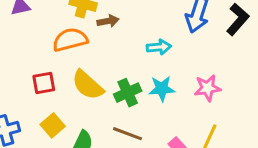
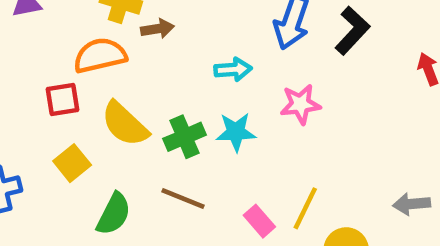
red square: (44, 83) -> (62, 99), moved
pink star: (208, 88) -> (300, 104), moved
yellow square: (53, 125) -> (72, 163), moved

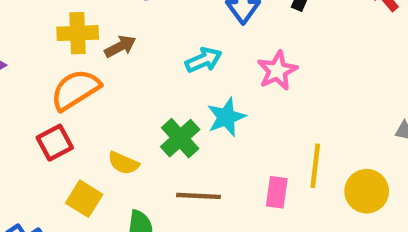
yellow semicircle: (125, 124) -> (123, 163), moved, size x0.6
pink rectangle: (259, 221) -> (277, 192), turned 68

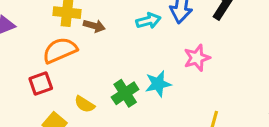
brown arrow: (120, 46) -> (94, 26), turned 35
cyan arrow: (204, 60) -> (148, 21), moved

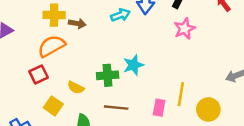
pink star: (197, 58) -> (185, 29), moved
green cross: (125, 93) -> (108, 75), turned 35

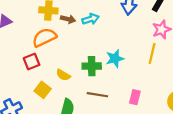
cyan arrow: (120, 15) -> (90, 19), moved
yellow line: (181, 94) -> (152, 54), moved

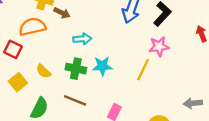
cyan arrow: (90, 19) -> (82, 39), moved
red square: (32, 62) -> (13, 49), turned 35

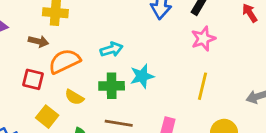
brown arrow: (62, 13) -> (38, 41), moved
orange semicircle: (32, 27) -> (64, 61), moved
yellow line: (143, 70) -> (202, 86), moved

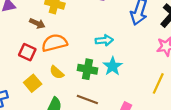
cyan arrow: (111, 49) -> (104, 40), moved
cyan star: (142, 76) -> (113, 66), turned -30

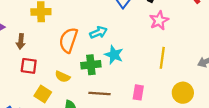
brown arrow: (37, 23) -> (21, 41), moved, turned 88
orange semicircle: (54, 43) -> (68, 40), moved, turned -40

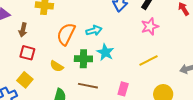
yellow line: (162, 58) -> (149, 60), turned 48
yellow square: (43, 94) -> (25, 80), moved

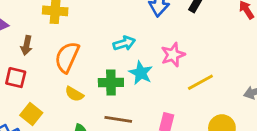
pink star: (150, 26) -> (173, 55), moved
orange semicircle: (66, 34) -> (67, 57), moved
red square: (27, 53) -> (16, 78), moved

